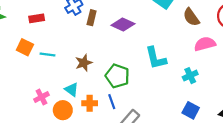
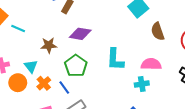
purple diamond: (123, 25) -> (80, 34), moved, turned -30
pink semicircle: (205, 44) -> (151, 64), moved
blue line: (112, 102) -> (64, 87), turned -32
orange cross: (90, 103) -> (44, 83), turned 32

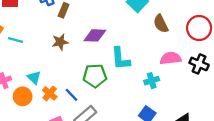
purple diamond: (80, 34) -> (95, 35), moved
brown star: (49, 45) -> (60, 42), moved
pink semicircle: (151, 64) -> (171, 58), moved
green pentagon: (76, 66) -> (95, 76), moved, turned -30

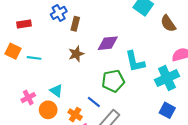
cyan cross: (152, 81) -> (167, 78), size x1.6
orange cross: (50, 93) -> (75, 115), moved

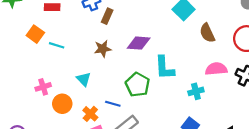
cyan cross: (167, 78) -> (196, 91), size x0.6
green pentagon: (113, 81) -> (138, 85), turned 30
cyan triangle: (56, 91) -> (84, 79), moved
blue line: (94, 102) -> (113, 104), turned -32

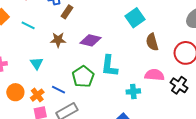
cyan line: (57, 45) -> (28, 25), moved
orange circle: (62, 104) -> (15, 92), moved

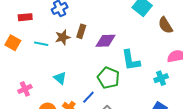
brown rectangle: (67, 12) -> (81, 31), moved
brown star: (58, 40) -> (63, 37), moved
blue line: (59, 90) -> (88, 97), turned -56

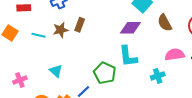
purple diamond: (105, 41) -> (130, 28), moved

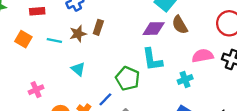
brown semicircle: (165, 23) -> (180, 25), moved
cyan triangle: (56, 71) -> (78, 69), moved

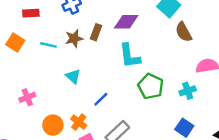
purple diamond: (154, 29) -> (126, 22), moved
cyan L-shape: (152, 60) -> (130, 56), moved
green pentagon: (128, 79) -> (151, 86), moved
blue line: (105, 99) -> (101, 99), moved

